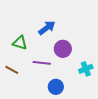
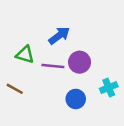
purple line: (42, 63) -> (53, 66), moved
blue circle: (56, 87) -> (76, 99), moved

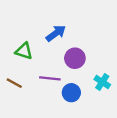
purple line: (53, 66) -> (50, 78), moved
cyan cross: (109, 88) -> (102, 82), turned -35

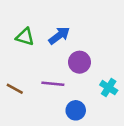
green triangle: (24, 51) -> (25, 37), moved
blue circle: (71, 93) -> (76, 110), moved

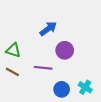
green triangle: (25, 37) -> (13, 50), moved
cyan cross: (109, 88) -> (85, 87), moved

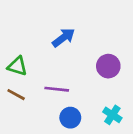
purple circle: (65, 50) -> (108, 66), moved
blue circle: (62, 89) -> (70, 118), moved

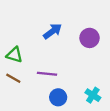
purple circle: (108, 66) -> (90, 38), moved

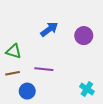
brown line: (13, 78) -> (13, 73), turned -40
blue circle: (58, 97) -> (27, 91), moved

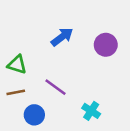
purple line: (44, 69) -> (55, 87), turned 30
cyan cross: (87, 89) -> (91, 111), moved

